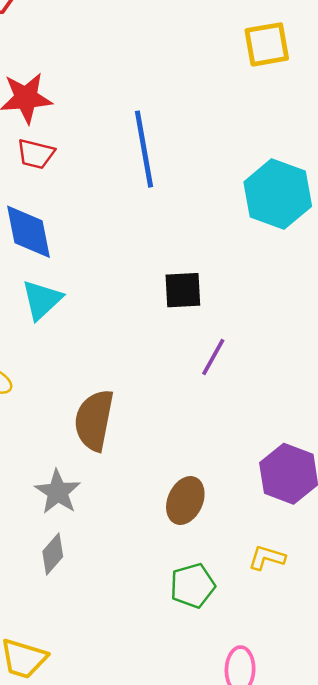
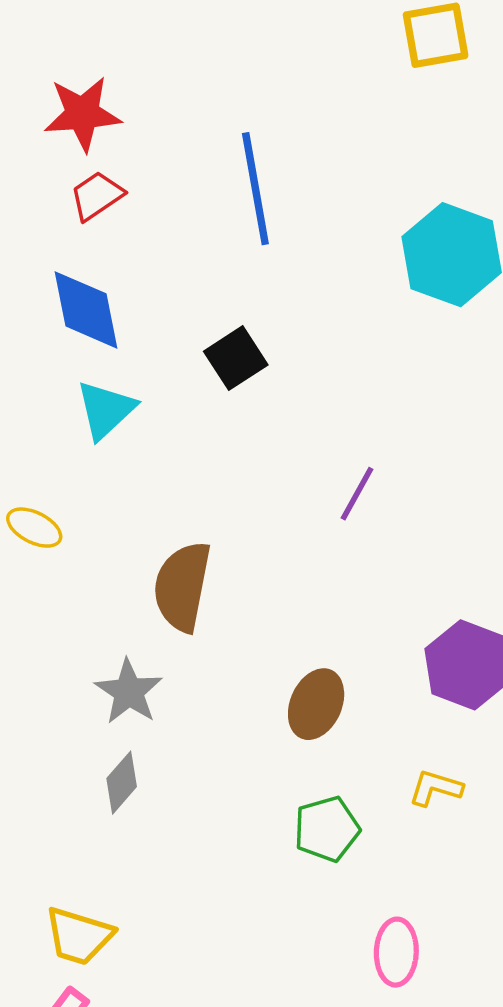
red trapezoid: (36, 154) -> (97, 196), turned 132
black square: (183, 290) -> (236, 358), moved, turned -30

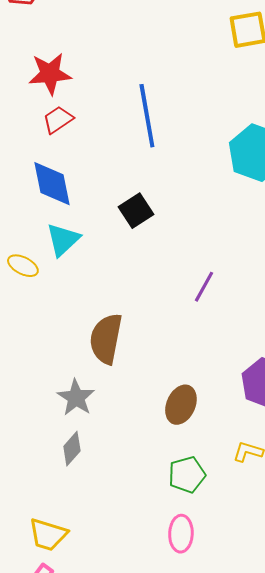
yellow ellipse: (34, 528) -> (23, 266), moved
pink ellipse: (396, 952) -> (181, 534), moved

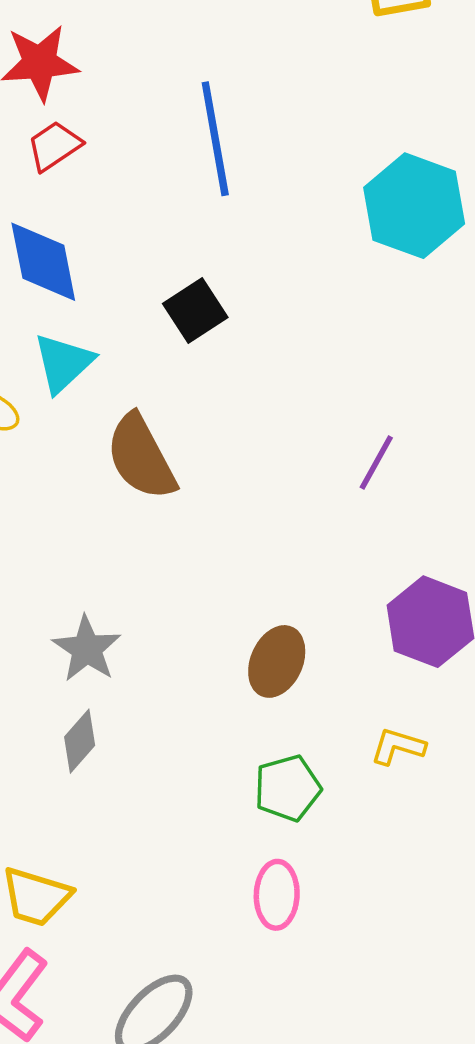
purple line: (204, 287) -> (376, 463), moved
brown semicircle: (106, 339) -> (141, 457), moved, turned -39

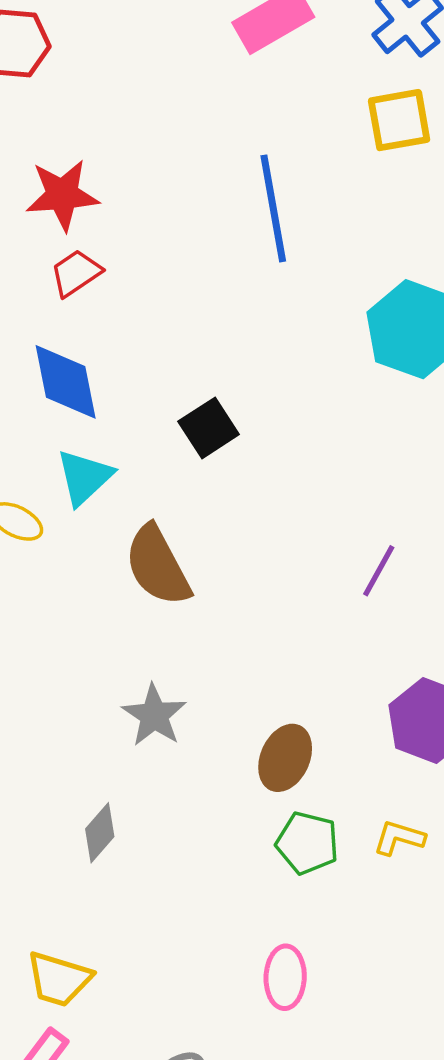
blue line: (215, 139) -> (273, 208), moved
gray star: (87, 649) -> (154, 715), moved
green pentagon: (288, 788) -> (307, 843), moved, turned 30

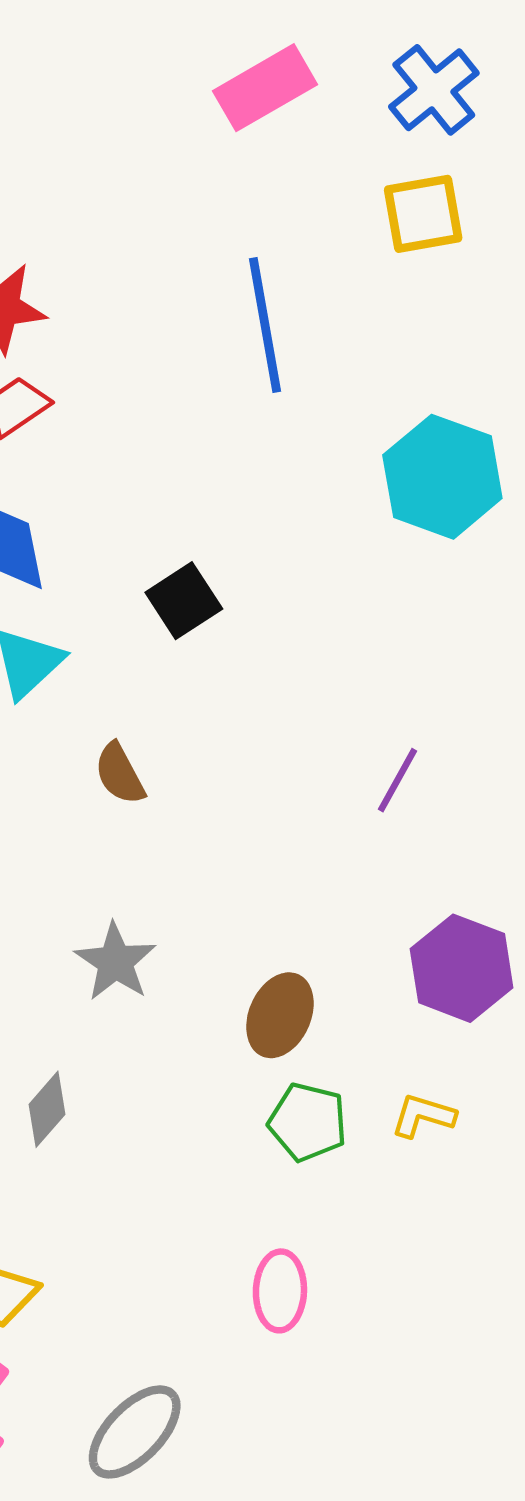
brown semicircle: (158, 566) -> (120, 774), size x0.6

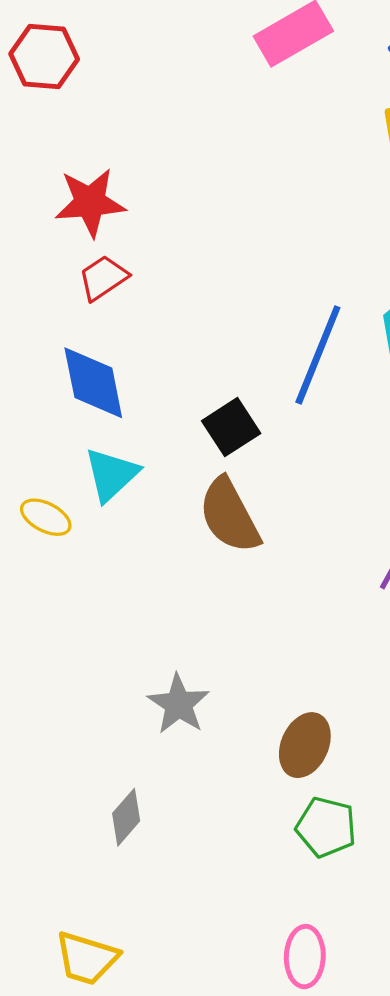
blue line: (265, 325) -> (318, 355), moved, turned 32
brown semicircle: (120, 774) -> (229, 516), moved, size x1.6

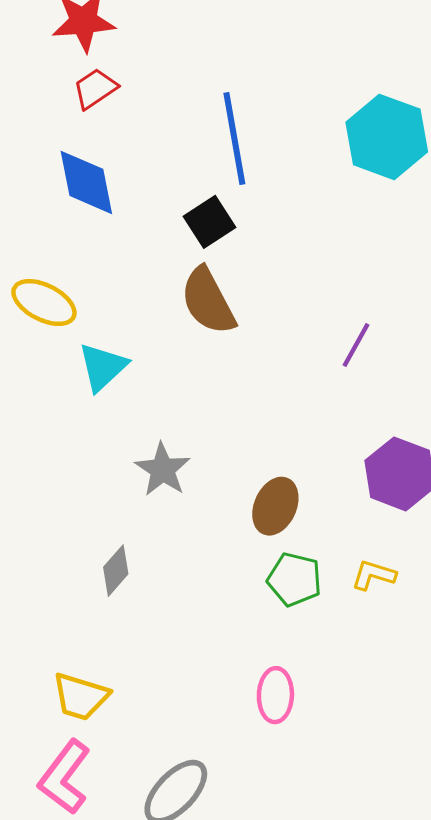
blue line: (318, 355) -> (234, 138), moved, turned -32
cyan triangle: (111, 475) -> (103, 367), moved
yellow ellipse: (46, 517) -> (44, 303), size x1.4

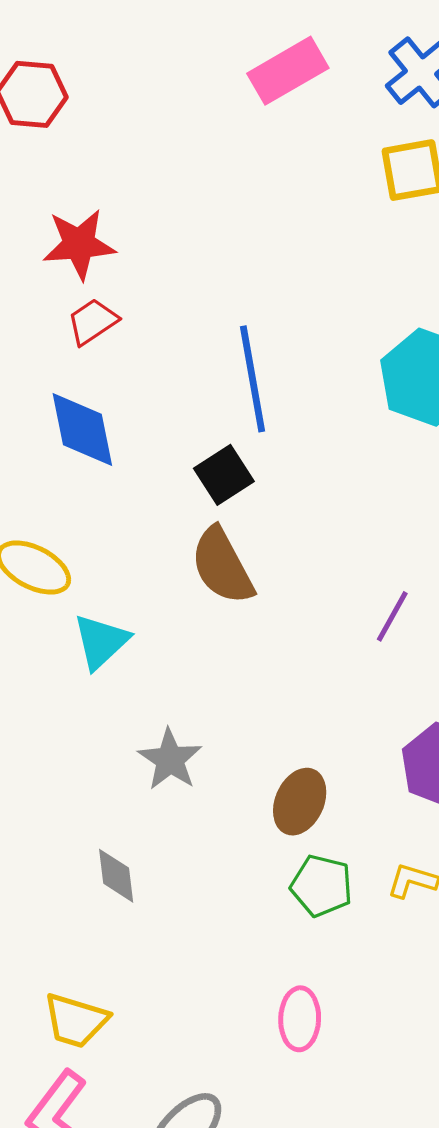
gray diamond: (116, 571) -> (116, 876), turned -48

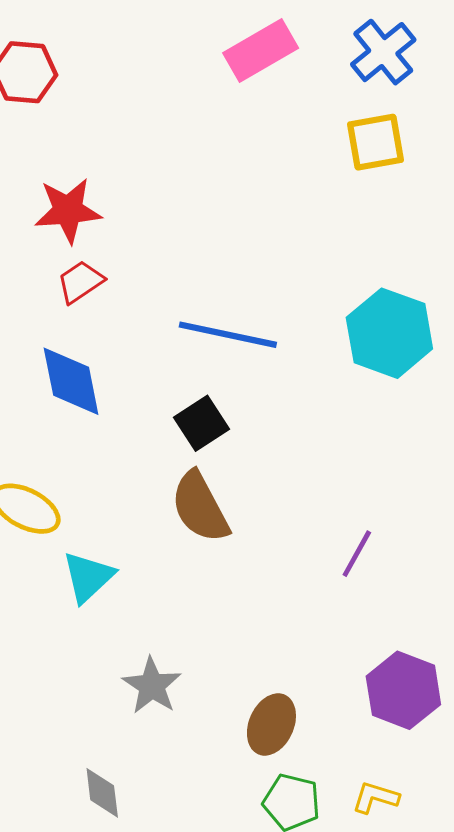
blue line: (252, 379) -> (228, 335), turned -68

